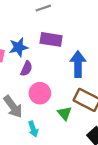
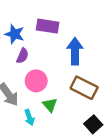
blue star: (19, 47) -> (14, 34), turned 30
green triangle: (65, 113) -> (50, 105), moved

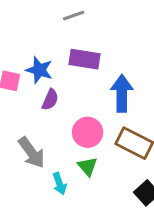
pink circle: (36, 81) -> (88, 132), moved

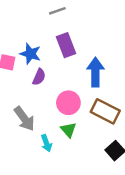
purple rectangle: (84, 59) -> (66, 45), turned 60

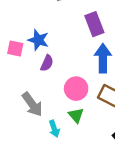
purple rectangle: (66, 45) -> (94, 24), moved

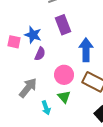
purple rectangle: (94, 24) -> (63, 25), moved
gray arrow: (32, 104) -> (28, 88), turned -105

